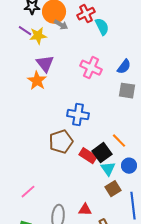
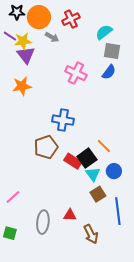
gray arrow: (61, 25) -> (52, 37), moved
cyan semicircle: (102, 27) -> (104, 32), moved, turned -102
purple triangle: (45, 64) -> (26, 55), moved
orange star: (37, 81) -> (22, 86), turned 30
gray square: (127, 91) -> (112, 51), moved

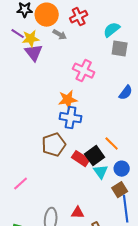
blue semicircle: (109, 72) -> (126, 93), moved
orange star: (22, 86) -> (68, 100), moved
brown square: (98, 194) -> (120, 190), moved
pink line: (13, 197) -> (21, 184), moved

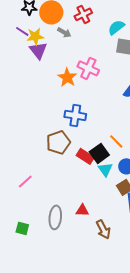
orange star: (68, 100) -> (67, 77), moved, turned -30

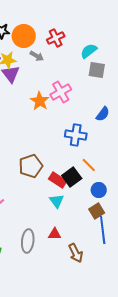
pink cross: (88, 68) -> (61, 92), turned 35
blue cross: (75, 115) -> (76, 135), moved
cyan triangle: (105, 169) -> (57, 201), moved

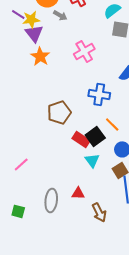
orange star: (40, 101) -> (40, 56), moved
brown pentagon: (31, 166) -> (59, 112), moved
cyan triangle: (57, 201) -> (92, 160), moved

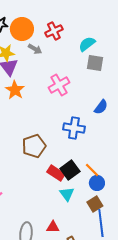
orange line: (112, 124) -> (92, 170), moved

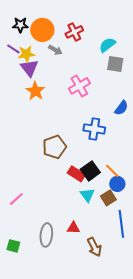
brown square: (95, 204) -> (108, 198), moved

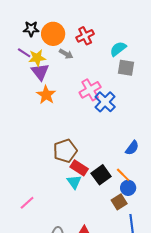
blue semicircle: (121, 108) -> (132, 148), moved
blue cross: (94, 129) -> (105, 102), moved, turned 35
red rectangle: (76, 174) -> (79, 168), moved
cyan triangle: (87, 195) -> (74, 182), moved

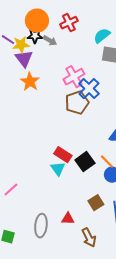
black star: (31, 29) -> (35, 36), moved
brown pentagon: (65, 151) -> (77, 103), moved
brown square: (119, 202) -> (96, 203), moved

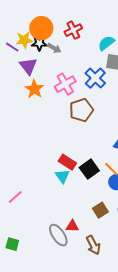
yellow star: (21, 45) -> (24, 40), moved
pink cross: (74, 77) -> (65, 84), moved
blue cross: (89, 89) -> (95, 78), moved
gray ellipse: (41, 226) -> (58, 235), moved, turned -40

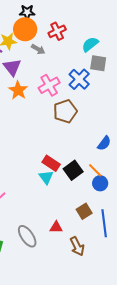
black star: (39, 43) -> (27, 12), moved
gray ellipse: (58, 235) -> (27, 236), moved

